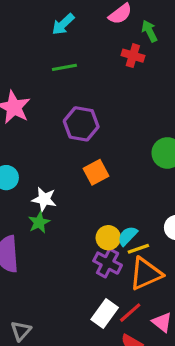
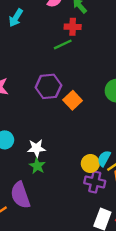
green line: (64, 67) -> (63, 44), moved
orange square: (96, 172) -> (73, 100), moved

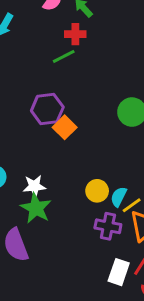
orange square: (73, 100) -> (65, 127), moved
yellow circle: (90, 163) -> (97, 191), moved
green star: (37, 166) -> (36, 208), size x1.5

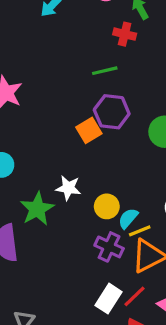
green line: (64, 56) -> (105, 71), moved
purple hexagon: (47, 109) -> (112, 112), moved
white star: (34, 186) -> (68, 188), moved

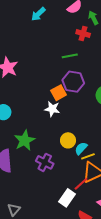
white star: (68, 188) -> (52, 109), moved
purple cross: (109, 247) -> (45, 162), moved
red line: (135, 296) -> (81, 184), moved

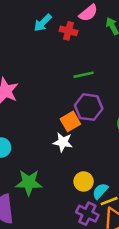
red cross: (83, 33) -> (68, 31), moved
green star: (25, 140) -> (29, 183), turned 30
purple cross: (45, 162) -> (87, 214), moved

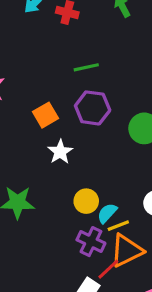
orange square: (70, 121) -> (45, 115), moved
white star: (63, 142) -> (60, 152), turned 30

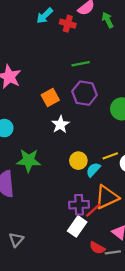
yellow line: (118, 226) -> (110, 156), moved
purple cross: (91, 242) -> (79, 205), moved, turned -30

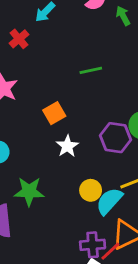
red cross: (68, 24) -> (19, 39), moved, turned 35
purple hexagon: (85, 93) -> (115, 138), moved
cyan semicircle: (93, 170) -> (109, 201), size x1.5

